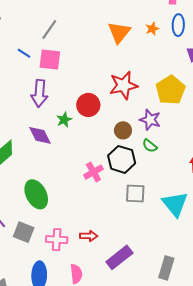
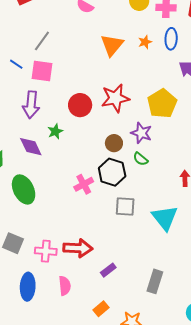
red circle: (88, 105) -> (80, 105), moved
green ellipse: (36, 194) -> (24, 189), moved
red arrow: (89, 236) -> (78, 248), size x1.6
purple rectangle: (119, 257) -> (108, 270), size x0.6

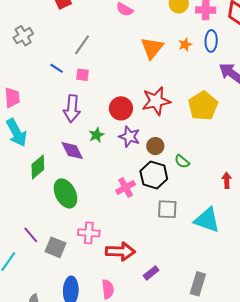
pink square: (42, 71) -> (83, 75), size x0.6
purple star: (141, 133) -> (129, 137), moved
cyan triangle: (165, 218) -> (207, 220), turned -32
pink cross: (46, 251) -> (89, 233), moved

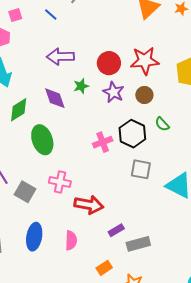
pink square: (83, 75) -> (15, 15), moved, turned -32
purple arrow: (72, 109) -> (60, 57), turned 76
brown circle: (155, 146) -> (144, 95), moved
gray rectangle: (198, 284) -> (138, 244), moved, turned 50

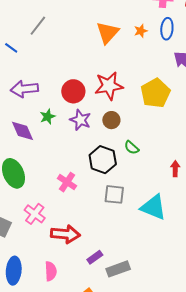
pink cross: (103, 142) -> (67, 182), moved, turned -30
pink cross: (60, 182) -> (35, 214), turned 30

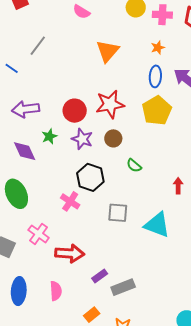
blue ellipse: (167, 29) -> (155, 76), moved
orange star: (141, 31) -> (158, 48), moved
black hexagon: (103, 160) -> (90, 177), moved

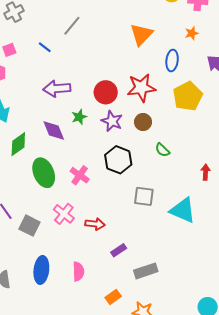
blue ellipse: (155, 76) -> (172, 61), moved
pink cross: (70, 201) -> (80, 175), moved
red arrow: (70, 253) -> (95, 224), moved, size x0.7
purple rectangle: (100, 276) -> (119, 250), moved

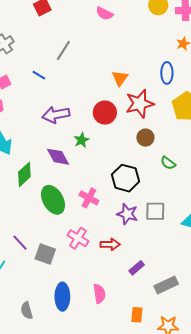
orange triangle: (141, 34) -> (120, 78), moved, size x0.7
purple star: (112, 121) -> (127, 214), moved
orange rectangle: (113, 297) -> (137, 315), turned -42

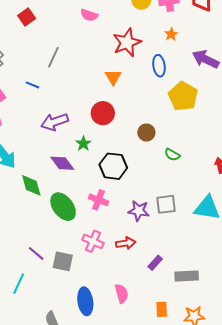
red star: (140, 104) -> (127, 42), moved
green diamond: (24, 174) -> (31, 185), turned -55
black hexagon: (125, 178) -> (113, 166), moved
gray rectangle: (166, 285) -> (187, 276), turned 30

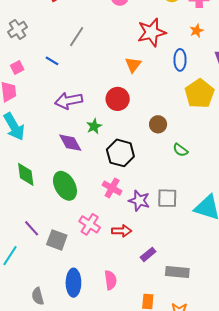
green diamond: (31, 185) -> (26, 174), moved
pink cross: (98, 200) -> (112, 188), moved

